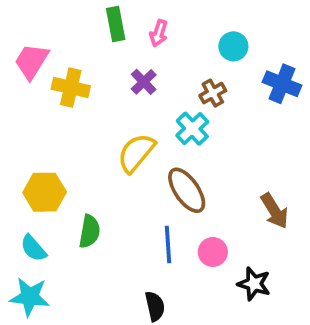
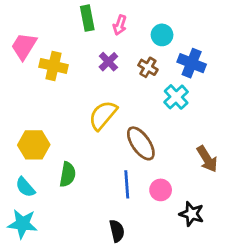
cyan circle: (233, 46) -> (162, 35), moved
blue cross: (282, 84) -> (192, 63), moved
brown cross: (213, 93) -> (148, 67), moved, turned -30
cyan cross: (192, 129) -> (176, 97), moved

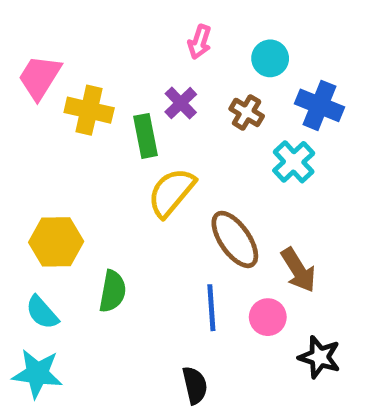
green rectangle: (87, 18) -> (145, 136), moved
brown arrow: (207, 159) -> (298, 270), moved

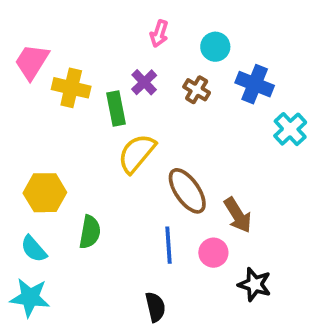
cyan cross: (294, 162) -> (290, 129), moved

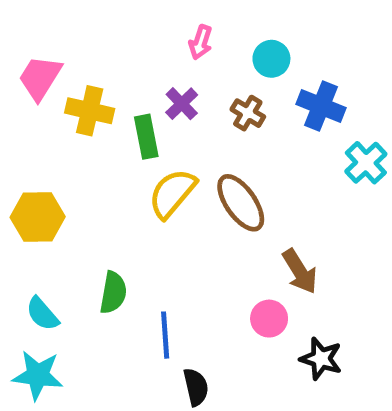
brown ellipse: (187, 191) -> (241, 203), moved
yellow hexagon: (45, 193) -> (38, 217), moved
blue line: (168, 245) -> (165, 335), moved

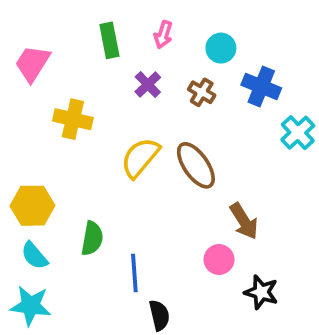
yellow cross: (90, 111) -> (73, 119), moved
green rectangle: (146, 137) -> (109, 40), moved
yellow hexagon: (38, 217) -> (33, 206), moved

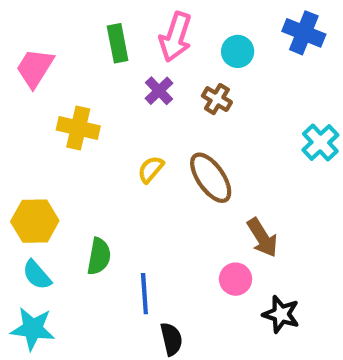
pink arrow: (163, 35) -> (176, 37), size x1.6
blue cross: (261, 87) -> (304, 33), moved
yellow semicircle: (140, 158) -> (151, 169), size x0.6

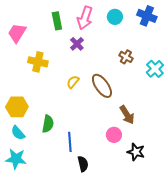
cyan circle: (238, 51) -> (115, 17), moved
brown cross: (217, 99) -> (126, 57), moved

